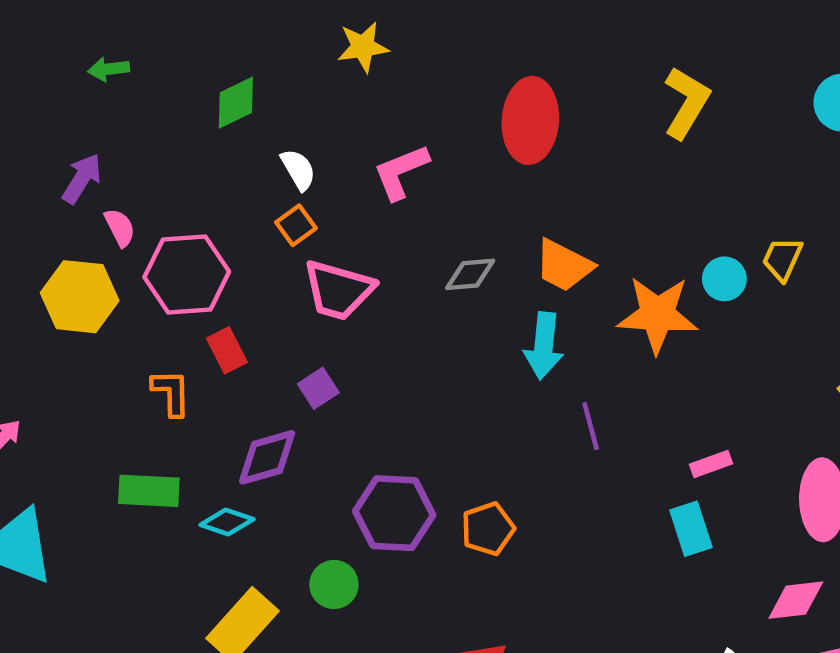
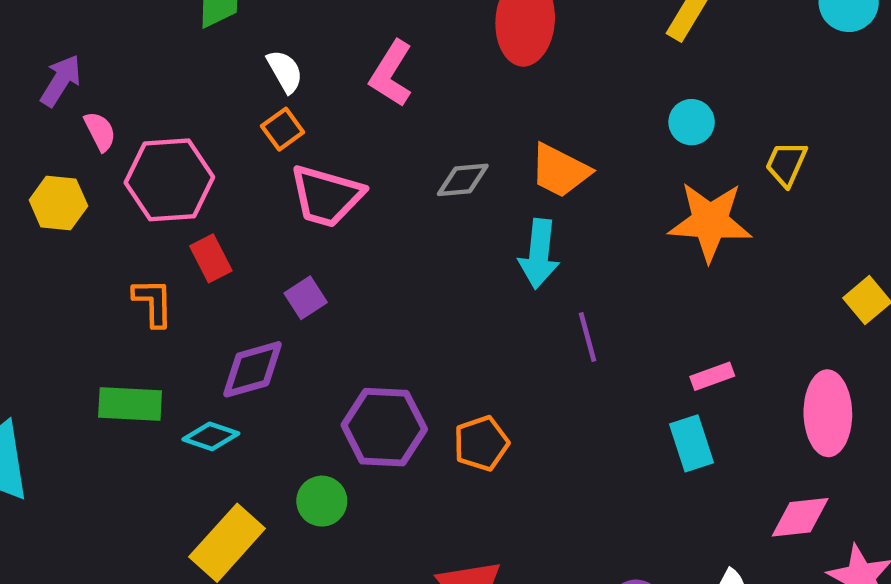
pink L-shape: (401, 172) -> (391, 74), turned -36
cyan circle: (724, 279) -> (692, 122), moved
yellow hexagon: (80, 297) -> (58, 203), size x0.7
orange star: (657, 315) -> (710, 221), moved

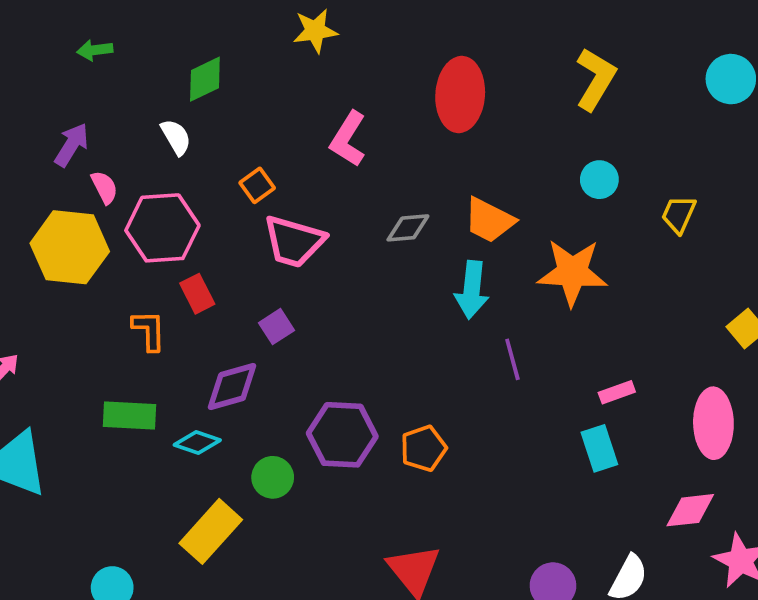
white semicircle: (285, 71) -> (176, 137), moved
yellow hexagon: (58, 203) -> (70, 247), size x1.6
orange star: (710, 221) -> (572, 272), moved
green circle: (322, 501) -> (273, 477), moved

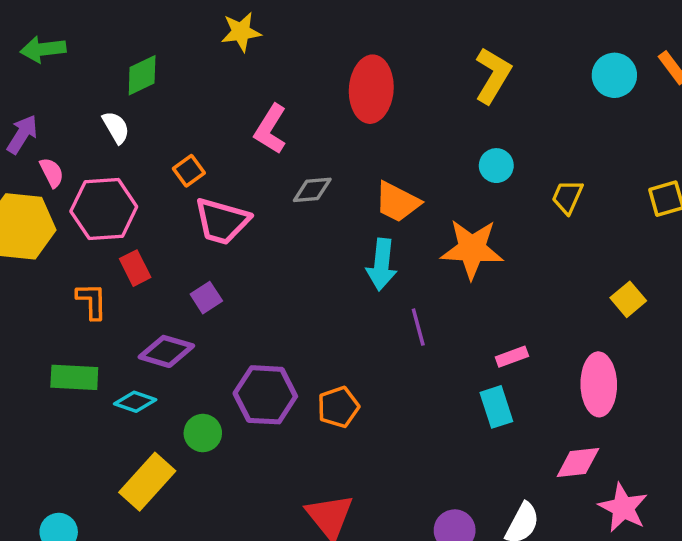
green arrow: (95, 50) -> (43, 49), size x1.4
gray diamond: (408, 228) -> (312, 190), moved
purple diamond: (232, 386) -> (166, 351), turned 32

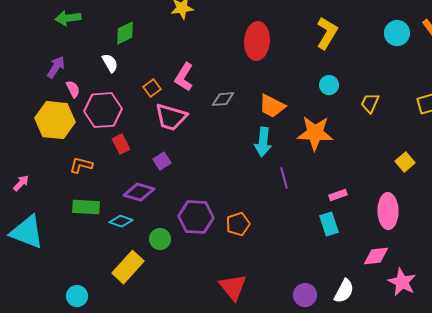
pink L-shape: (271, 129) -> (184, 77), moved
orange L-shape: (92, 301) -> (81, 165), moved, turned -75

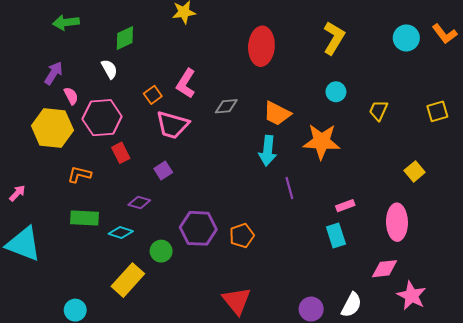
purple diamond: (139, 192) -> (139, 202), size x0.7

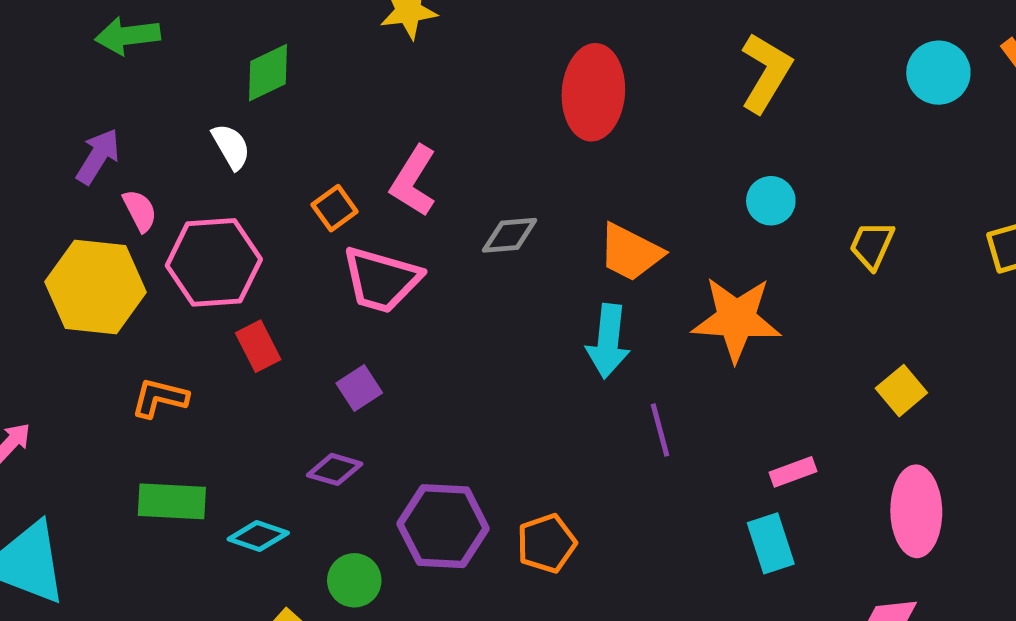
yellow square: (415, 171) -> (901, 391), moved
purple diamond: (139, 202) -> (335, 469), moved

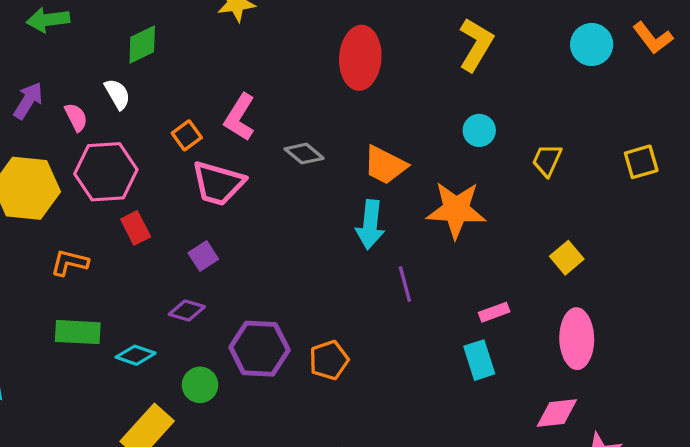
pink semicircle: (140, 211) -> (76, 117), moved
gray diamond: (510, 235) -> (304, 154), turned 45

